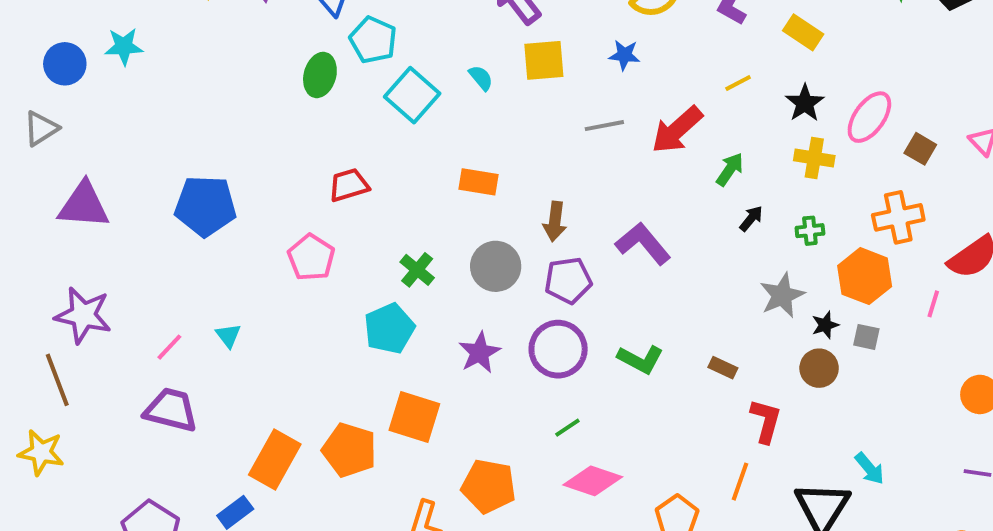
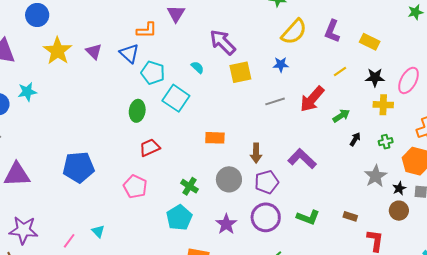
green ellipse: (320, 75) -> (137, 111), moved
cyan semicircle: (481, 78) -> (197, 67), moved
black star: (805, 103) -> (375, 77), turned -30
green arrow: (730, 169) -> (341, 116), turned 30

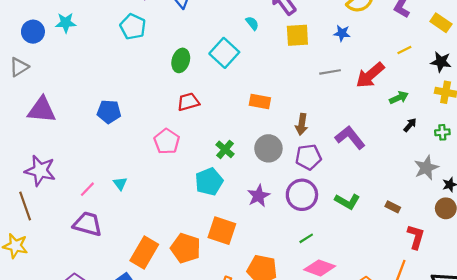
cyan pentagon: (153, 73) -> (133, 27), moved
blue pentagon: (78, 167) -> (109, 112), size x0.7

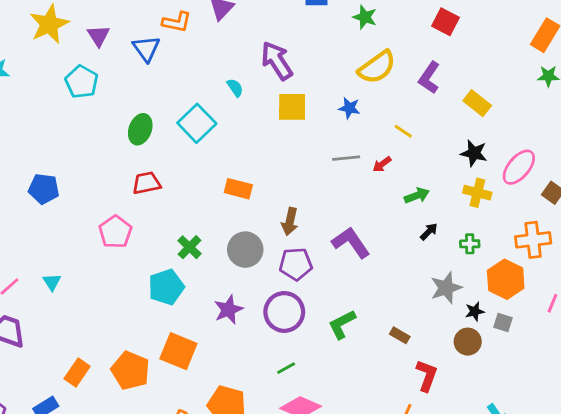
yellow line: (404, 50) -> (403, 131), moved, turned 56
gray line: (330, 72) -> (346, 158), moved
red arrow: (370, 75) -> (382, 164), size x0.5
green L-shape: (347, 201) -> (342, 324), turned 120
orange rectangle: (144, 252) -> (77, 373), size x0.7

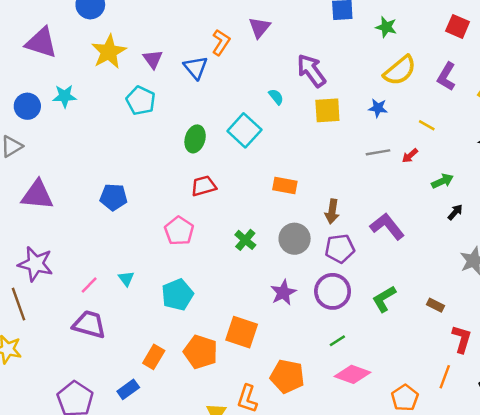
orange L-shape: (177, 22) -> (221, 42), turned -65
cyan pentagon: (166, 287) -> (177, 295), moved

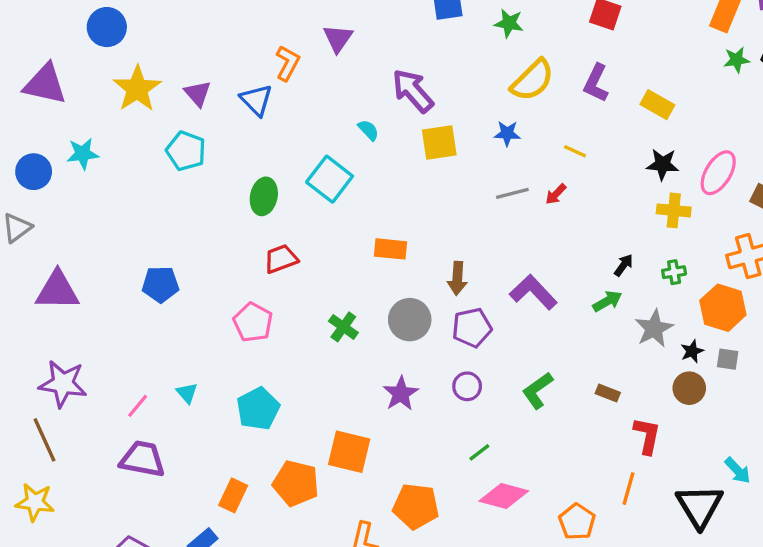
green arrow: (442, 181) -> (607, 301), moved
purple circle: (333, 291) -> (467, 386), size x0.6

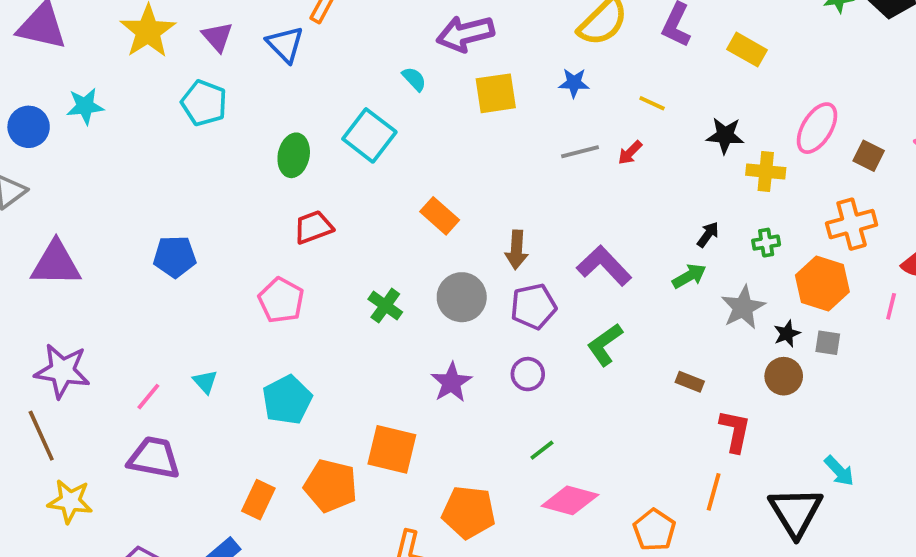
purple arrow: (413, 91) -> (465, 34), turned -63
black star: (663, 164) -> (725, 135), moved
orange rectangle: (390, 249) -> (440, 216), turned 36
green L-shape: (537, 390) -> (605, 344), moved
yellow star: (35, 502) -> (70, 501), moved

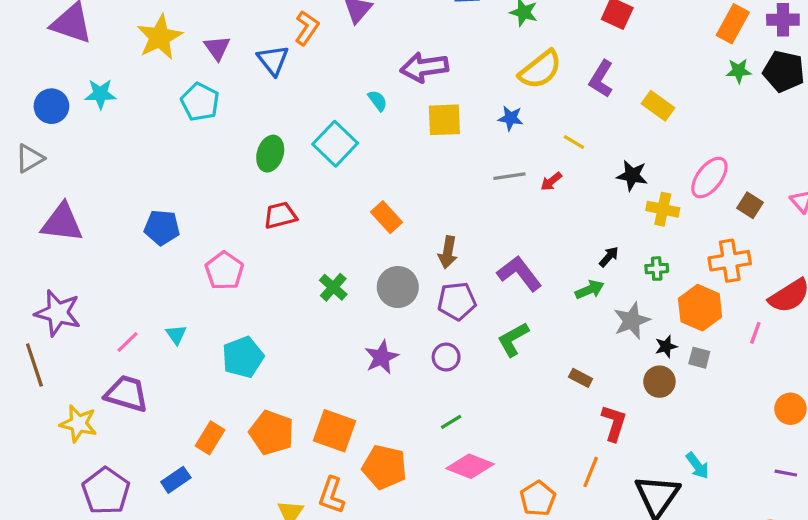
pink pentagon: (281, 300) -> (224, 271), moved
orange square: (392, 449) -> (335, 431), moved
yellow star: (70, 501) -> (78, 424), moved

